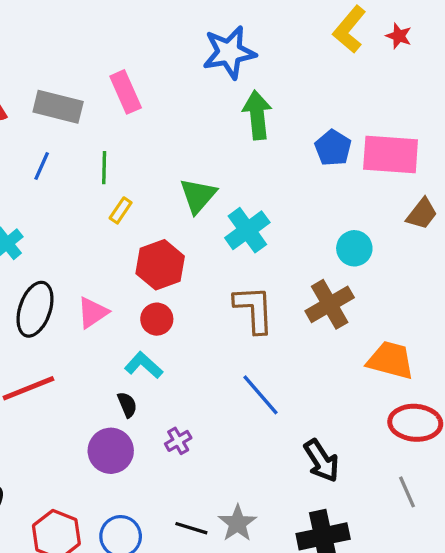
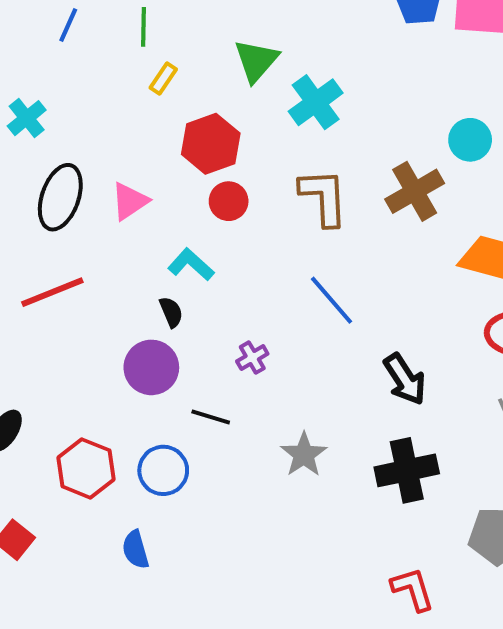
cyan circle: (354, 248) -> (470, 140), moved
red circle: (157, 319) -> (229, 201), moved
purple cross: (178, 441) -> (252, 358), moved
black line: (191, 528) -> (211, 417), moved

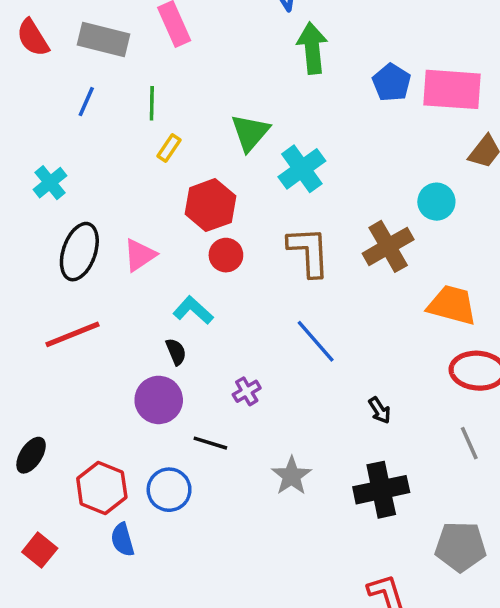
black arrow: (405, 379) -> (379, 410), size x0.6
blue semicircle: (136, 550) -> (122, 540), moved

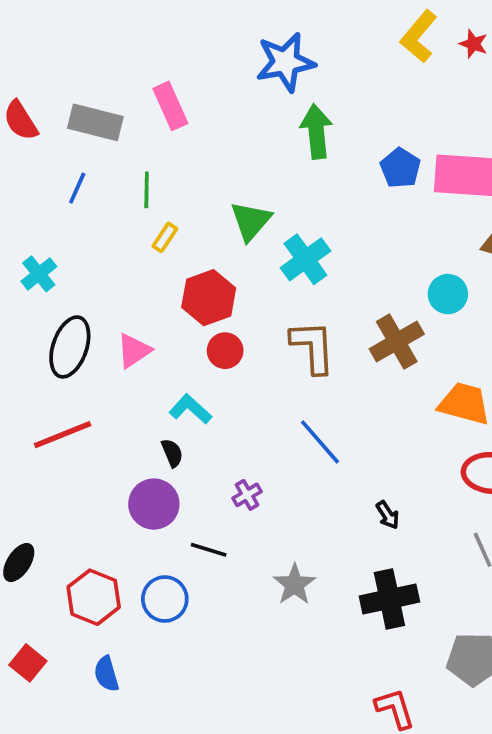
blue semicircle: (122, 540) -> (106, 674), moved

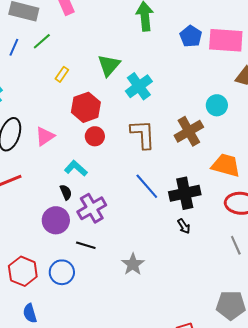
green line: (147, 190) -> (42, 41), moved, turned 48
purple cross: (247, 495) -> (92, 208), moved, size x1.8
black cross: (389, 599) -> (185, 193), moved

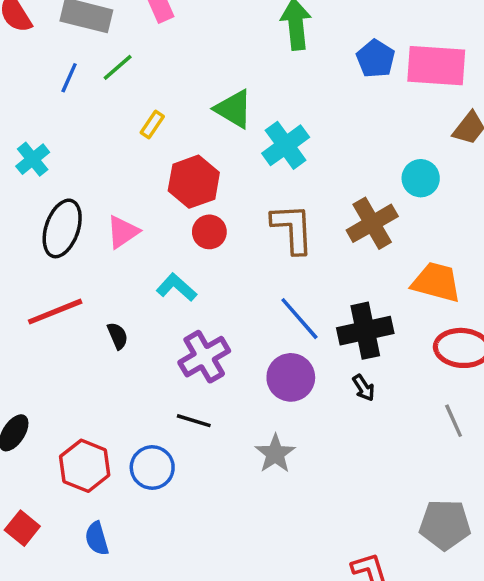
green triangle: (109, 65) -> (234, 109), turned -40
black semicircle: (66, 192) -> (118, 336), moved
purple circle: (56, 220) -> (291, 377), moved

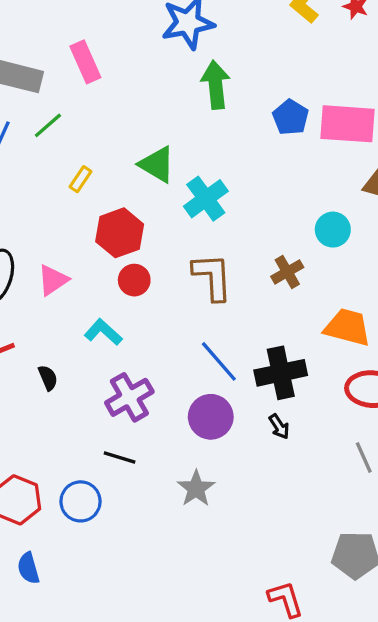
brown cross: (372, 223) -> (287, 272), size x0.7

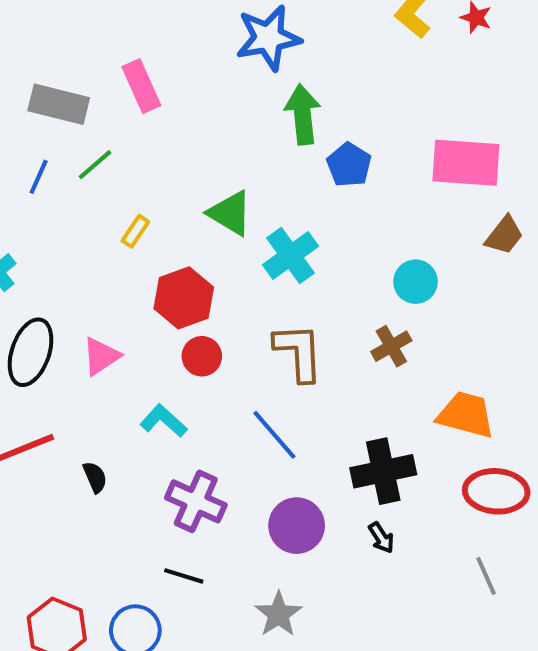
blue pentagon: (290, 117) -> (349, 165), moved
cyan circle: (333, 230) -> (416, 282), moved
blue line: (219, 361) -> (274, 435), moved
purple cross: (129, 397) -> (196, 501), turned -36

